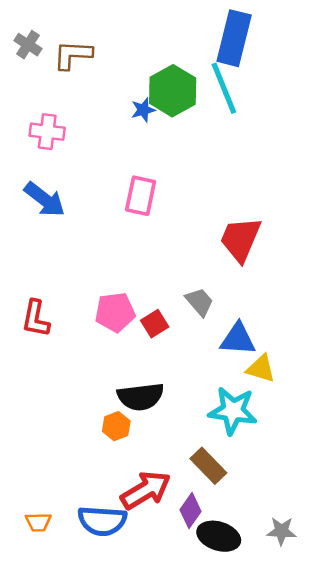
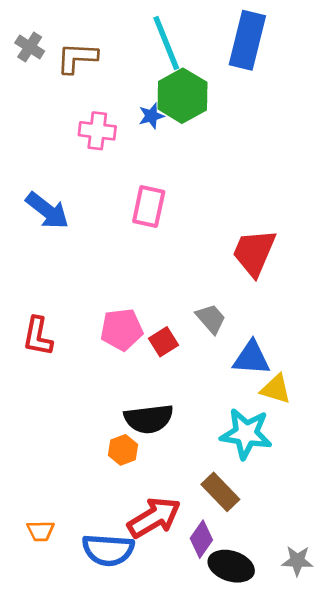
cyan line: (224, 88) -> (166, 43), moved
pink cross: (47, 132) -> (97, 131), moved
orange trapezoid: (38, 522) -> (41, 531), moved

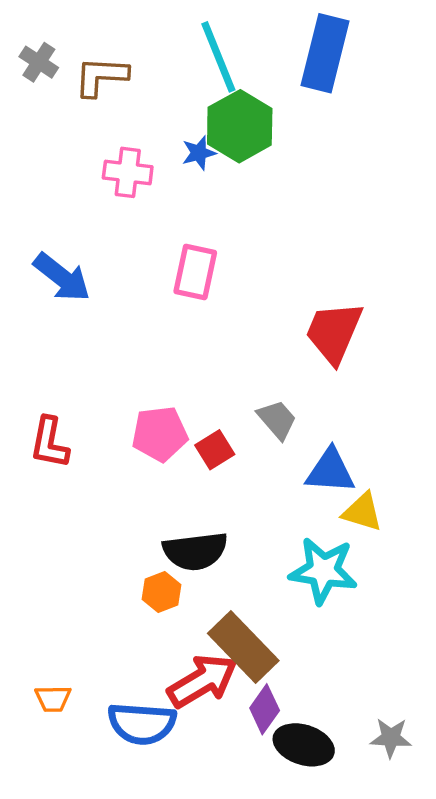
brown rectangle: (220, 492) -> (243, 647), moved, size x1.4

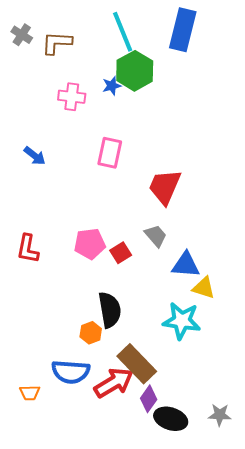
blue arrow: (62, 277) -> (35, 156), size x0.7
red trapezoid: (334, 332) -> (165, 187), moved
black semicircle: (195, 551) -> (110, 310), turned -93
blue semicircle: (142, 724) -> (71, 372), moved

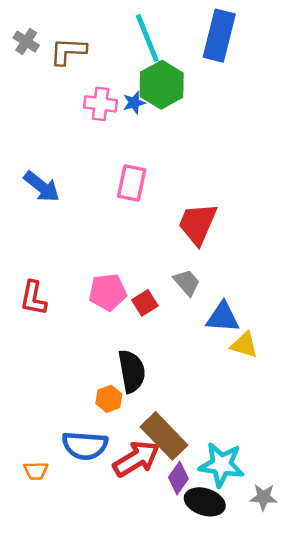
pink cross: (72, 97) -> (100, 104), moved
blue arrow: (35, 156) -> (42, 187), size x1.4
cyan star: (182, 321) -> (222, 465), moved

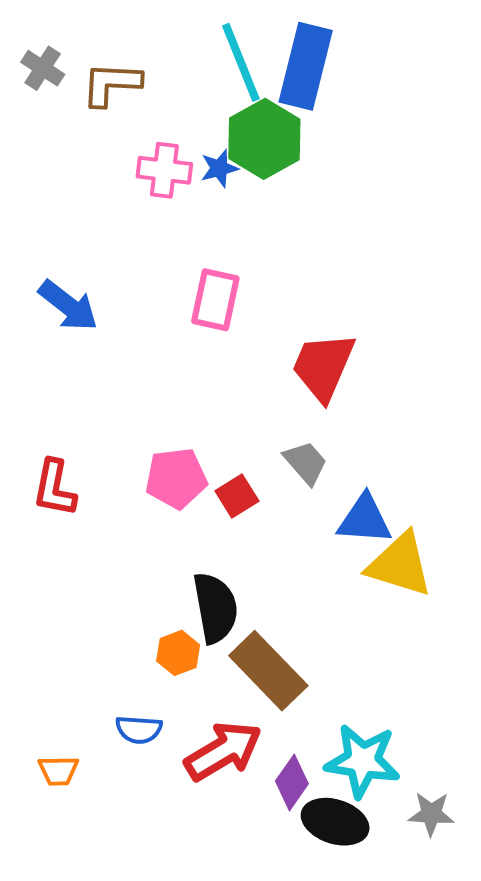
blue rectangle: (219, 36) -> (306, 66), moved
yellow triangle: (244, 345) -> (400, 565), size x1.5
brown rectangle: (164, 436) -> (268, 671), moved
blue semicircle: (85, 446) -> (139, 729), size x0.6

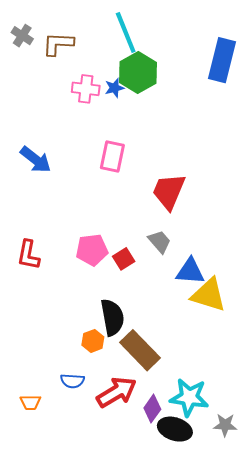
blue rectangle: (306, 66) -> (222, 60), moved

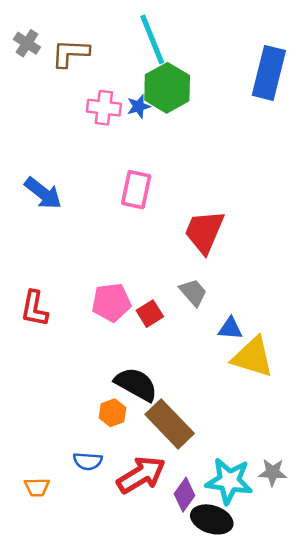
blue triangle: (190, 271) -> (230, 328), size x0.7
black semicircle: (112, 317) -> (136, 384), turned -51
gray star: (225, 425) -> (273, 472), moved

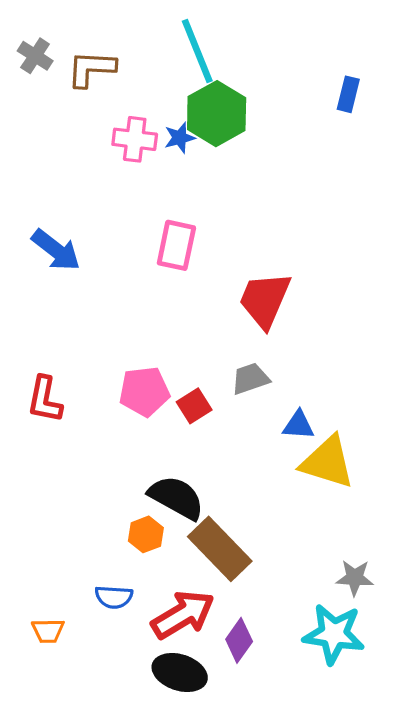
blue rectangle: (269, 73) -> (348, 94), size x0.5
gray trapezoid: (193, 292) -> (250, 379), turned -68
gray star: (273, 472) -> (355, 578), moved
cyan star: (229, 481) -> (334, 634), moved
black ellipse: (212, 519) -> (180, 672), moved

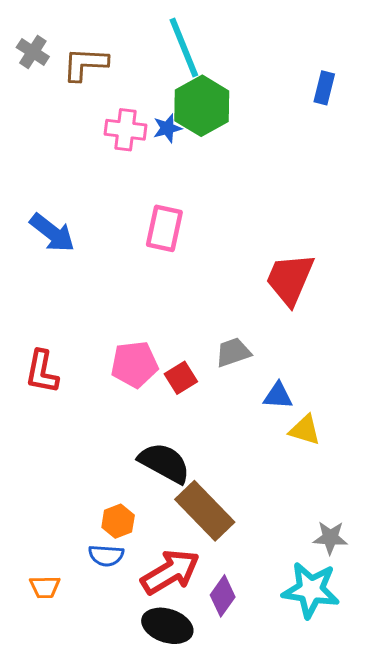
red trapezoid: (265, 300) -> (290, 279), moved
yellow triangle: (327, 462) -> (305, 430), size x0.6
orange hexagon: (146, 534) -> (118, 521), moved

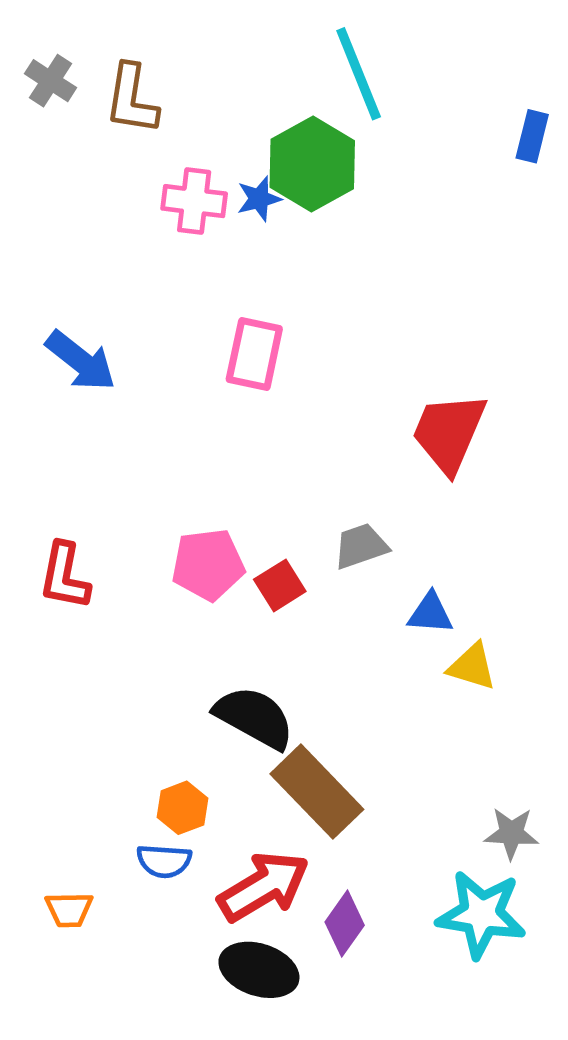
cyan line: (184, 48) -> (359, 74), moved
brown L-shape: (85, 64) -> (132, 99), turned -84
blue rectangle: (324, 88) -> (532, 136), moved

